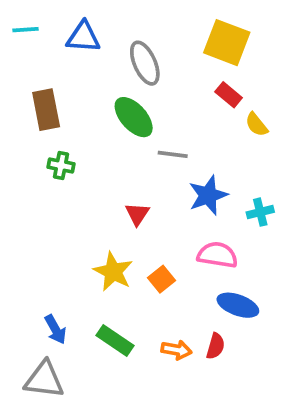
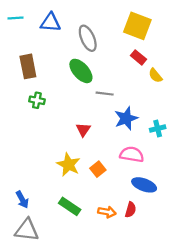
blue arrow: (55, 329) -> (22, 200), moved

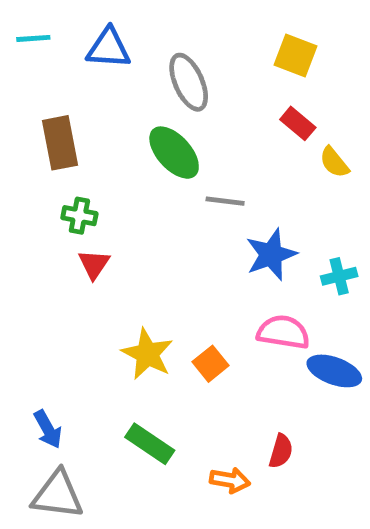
yellow square: (137, 26) -> (295, 55), size x0.7
red triangle: (83, 130) -> (94, 264), moved
blue ellipse: (144, 185) -> (334, 371), moved
orange arrow: (107, 212) -> (230, 480), moved

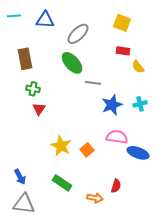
gray ellipse: (189, 82) -> (78, 34), turned 70
red rectangle: (298, 123) -> (123, 51), turned -32
cyan cross: (339, 276) -> (140, 104), moved

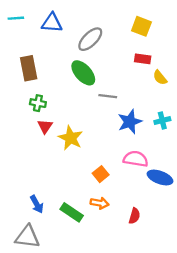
yellow star: (61, 146) -> (70, 138), moved
blue arrow: (20, 177) -> (37, 204), moved
orange arrow: (95, 198) -> (100, 203), moved

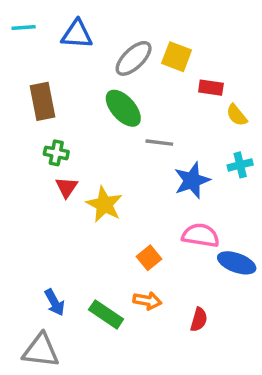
yellow square: (141, 26) -> (177, 57), moved
cyan cross: (162, 121) -> (240, 165), moved

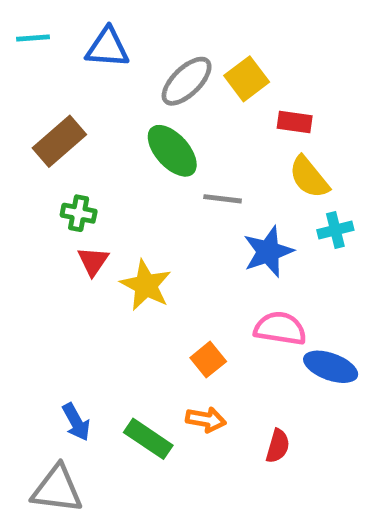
yellow square: (177, 57) -> (247, 79), turned 32
brown rectangle: (43, 101) -> (59, 141), turned 60
yellow semicircle: (237, 115) -> (309, 177), moved, size x1.4

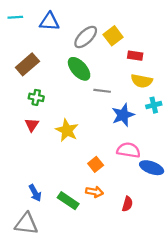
yellow semicircle: (309, 177) -> (142, 81), turned -40
red triangle: (93, 261) -> (32, 125), moved

